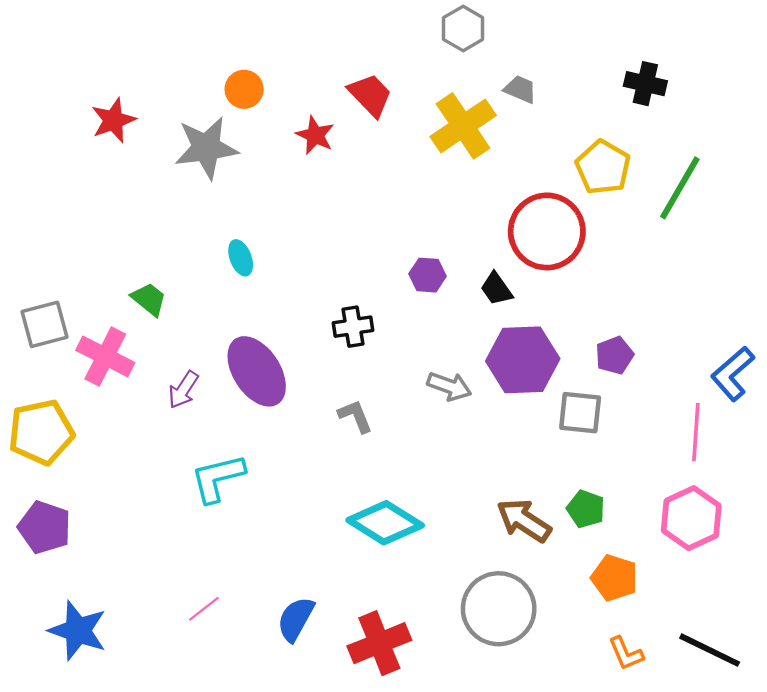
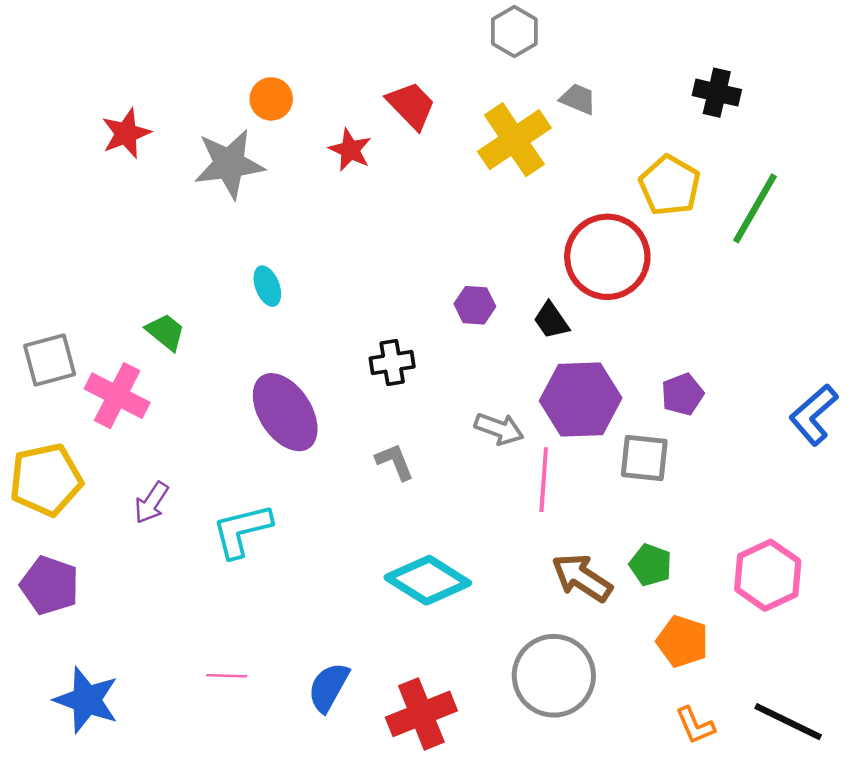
purple arrow: (183, 390) -> (151, 503), moved
pink line: (696, 432) -> (544, 480), moved
pink line: (204, 609) -> (227, 676), turned 40

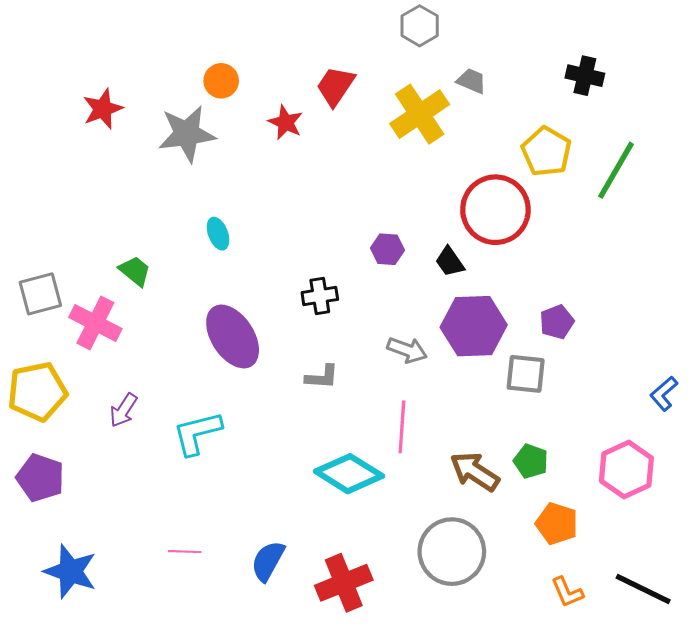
red trapezoid: (411, 105) -> (335, 86), turned -102
blue L-shape: (814, 415) -> (664, 394), moved, size x0.7
gray L-shape: (395, 462) -> (322, 377), turned 116
pink line: (544, 480) -> (402, 427), moved

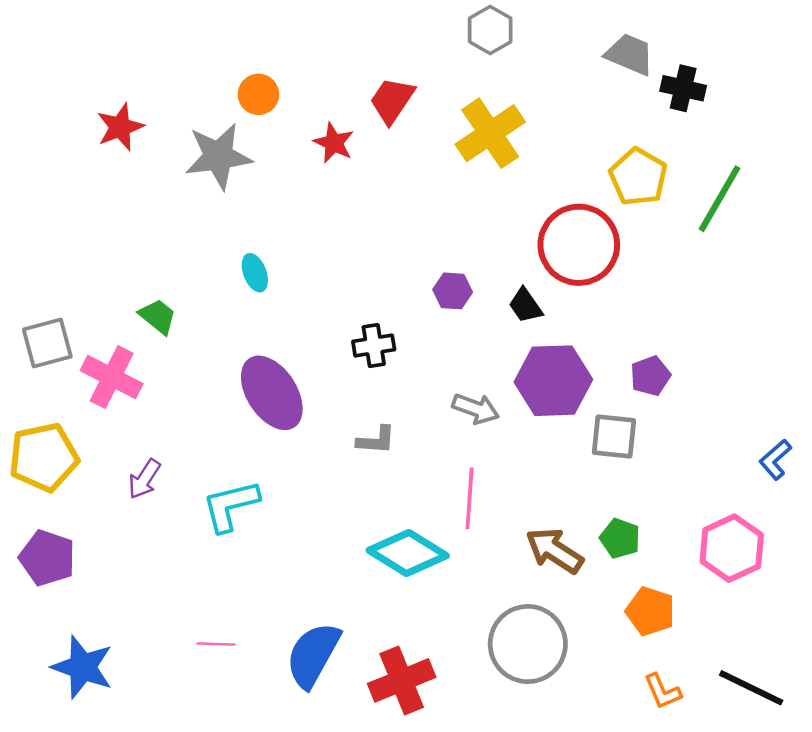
gray trapezoid: (472, 81) -> (630, 54), moved, size x1.4
blue semicircle: (268, 561) -> (313, 655), size x1.4

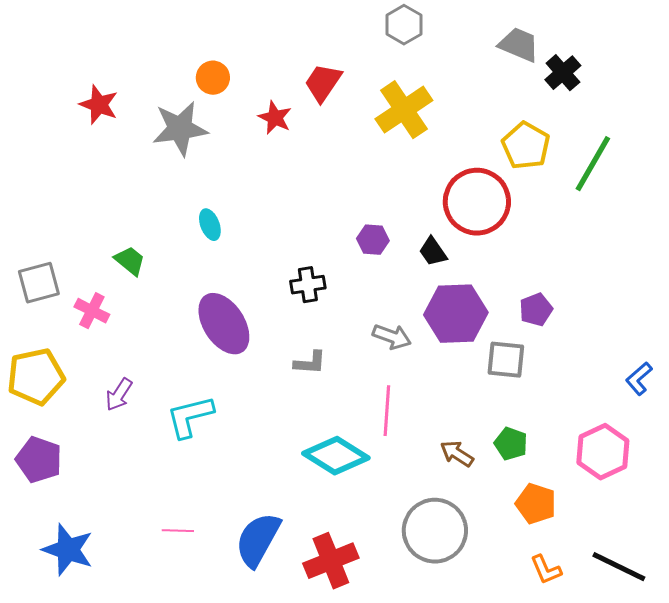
black cross: (683, 88) -> (563, 73), turned 36
red star: (120, 127) -> (99, 105), turned -30
pink cross: (112, 377) -> (92, 311), size x0.7
brown arrow: (555, 551) -> (457, 454), size x0.7

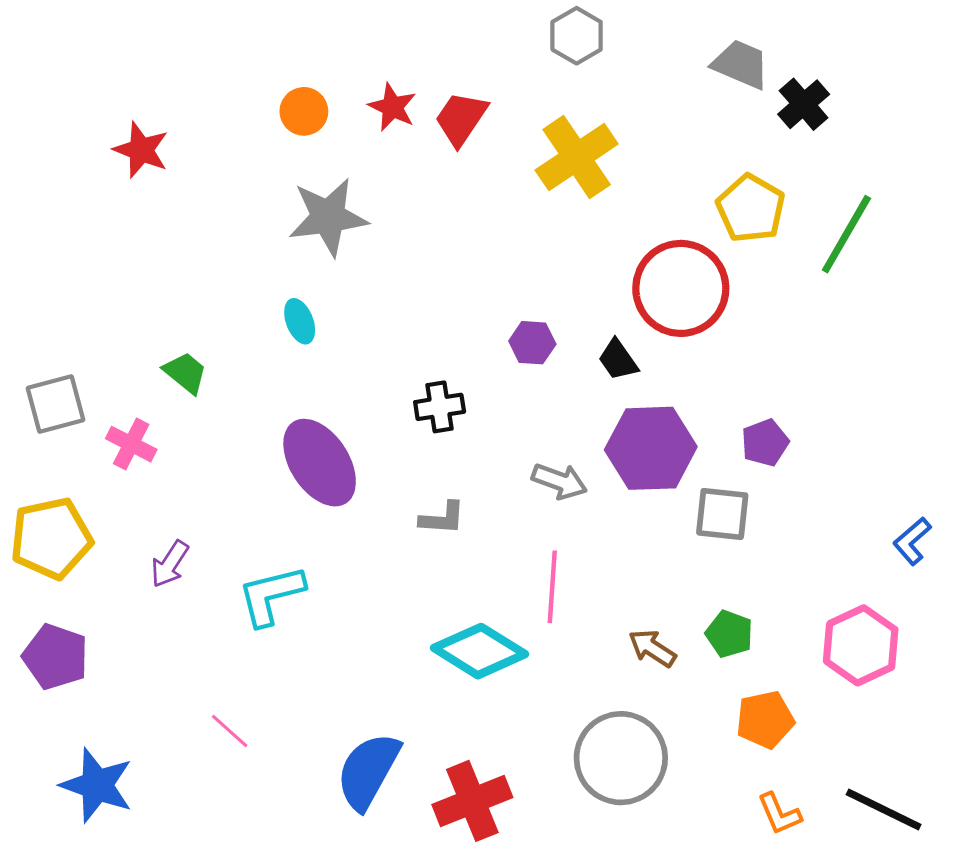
red star: (275, 118) -> (392, 107), moved
gray star: (180, 129) -> (328, 217), moved
orange pentagon: (536, 504) -> (765, 720), turned -30
pink line: (178, 531) -> (230, 731), moved, turned 40

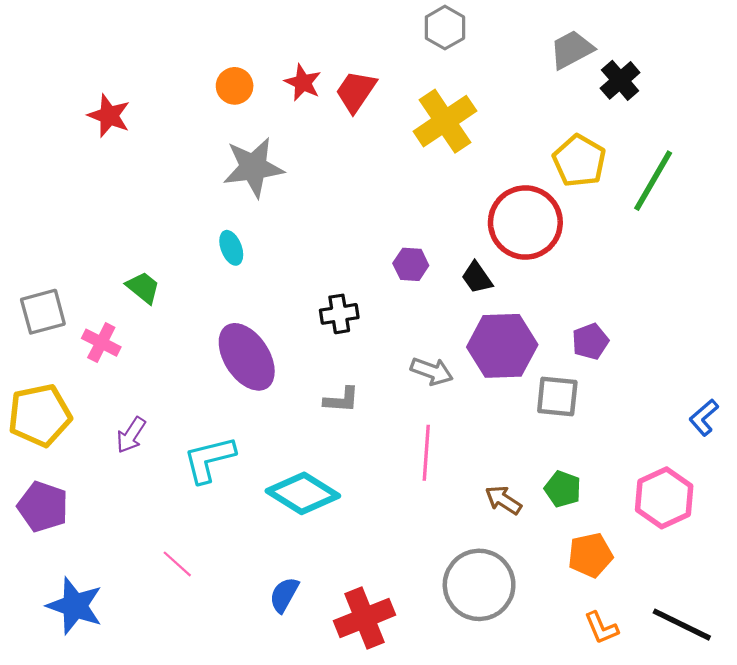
gray trapezoid: (741, 64) -> (572, 50), turned -51
cyan diamond: (479, 651) -> (303, 493), moved
blue semicircle: (368, 771) -> (284, 595), size x0.6

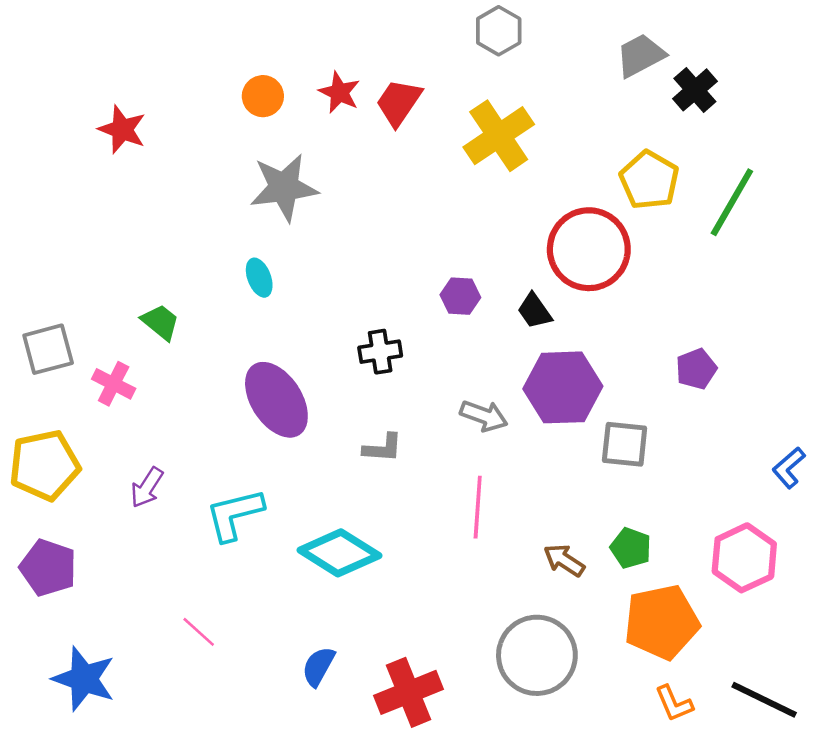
purple pentagon: (590, 341) -> (696, 369), moved
orange pentagon: (590, 555) -> (662, 622), size x1.5

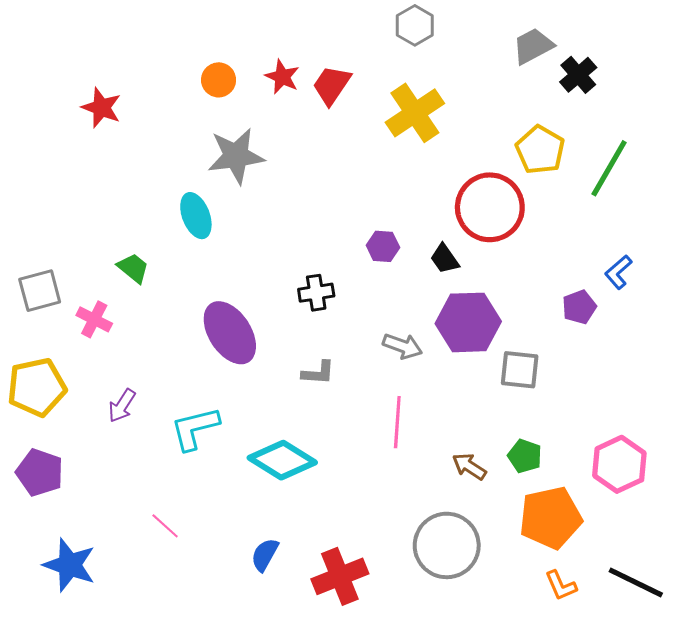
cyan ellipse: (259, 278) -> (196, 216), moved, size x1.4
blue L-shape: (789, 468) -> (618, 272), moved

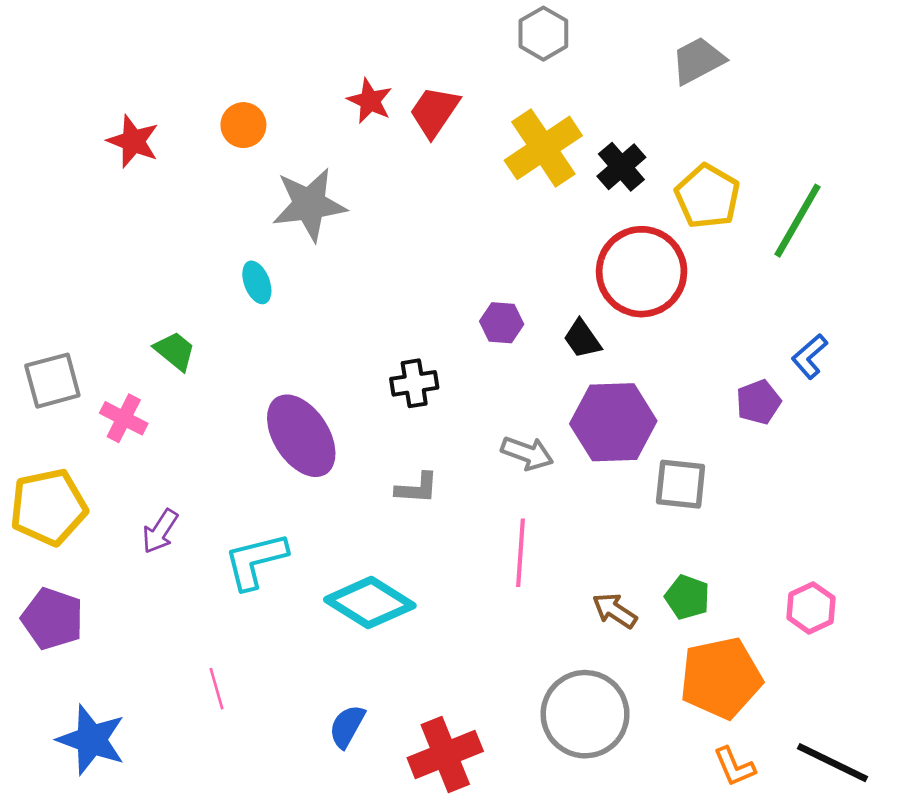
black cross: (578, 75) -> (621, 167), moved
orange circle: (219, 80) -> (243, 125), moved
cyan ellipse: (196, 216) -> (257, 282), size x0.7
pink hexagon: (619, 464) -> (811, 608), size x0.7
pink line: (165, 526) -> (217, 689), turned 32

